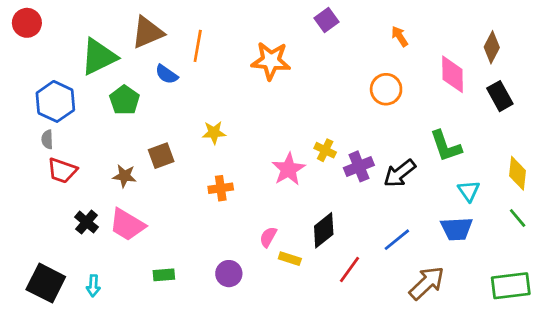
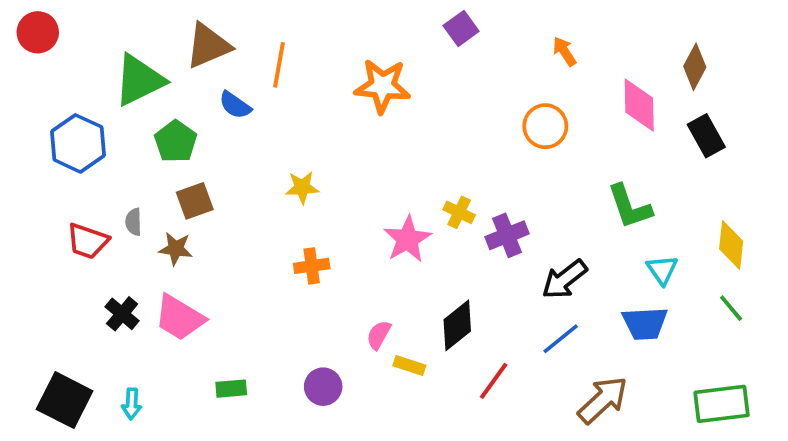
gray semicircle: (47, 139) -> (134, 222), moved
brown square: (161, 156) -> (195, 201), moved
black arrow: (400, 173) -> (564, 279), moved

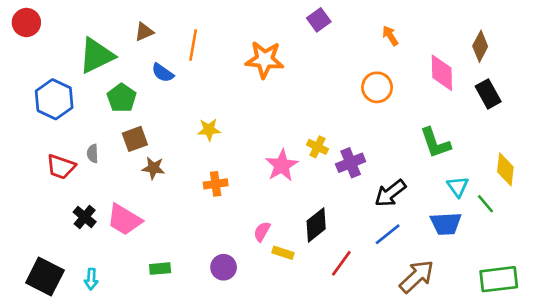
brown triangle: (208, 46) -> (144, 32), size x0.6
brown star: (176, 249) -> (153, 168), moved
green line: (731, 308) -> (486, 204), moved

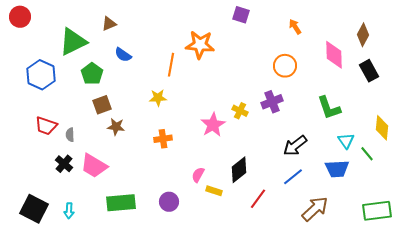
purple square: (319, 20) -> (241, 15), turned -36
orange line: (193, 45) -> (171, 65), moved
gray semicircle: (93, 153) -> (70, 135), moved
purple cross: (351, 163) -> (272, 102), moved
green rectangle: (160, 269) -> (121, 203), size x1.8

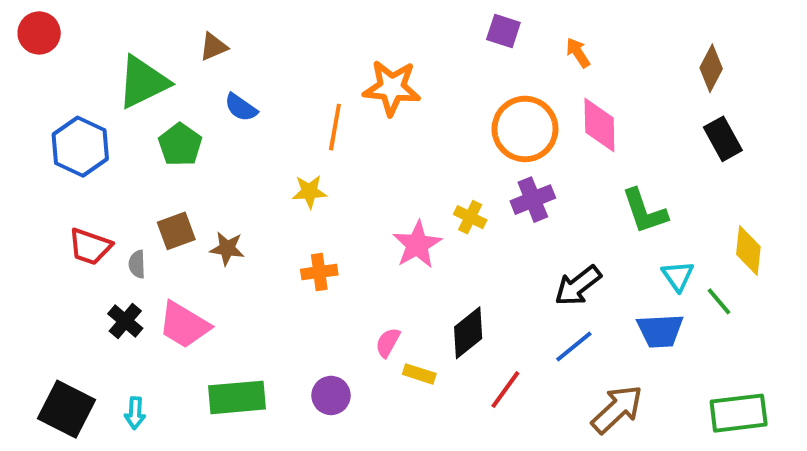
purple square: (241, 15) -> (503, 31), moved
pink diamond: (334, 55) -> (599, 125), moved
orange circle: (285, 66) -> (525, 129), moved, size x1.4
brown square: (102, 105) -> (176, 231), moved

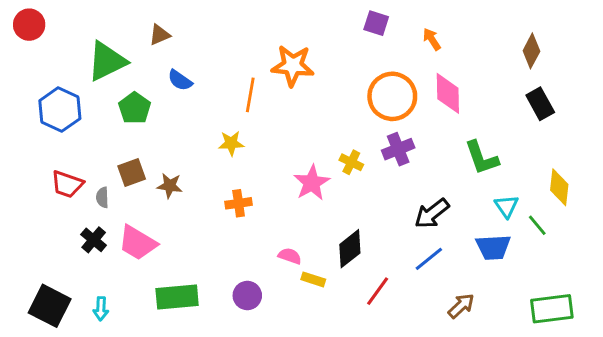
pink semicircle: (388, 343) -> (290, 256), turned 80
brown arrow: (617, 409) -> (461, 306), size x0.7

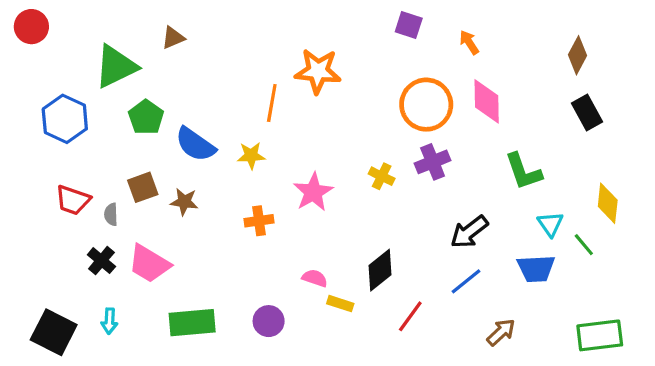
blue semicircle: (180, 80) -> (195, 144), moved, size x1.5
pink star: (312, 183) -> (313, 192), moved
cyan arrow: (101, 309) -> (109, 321), moved

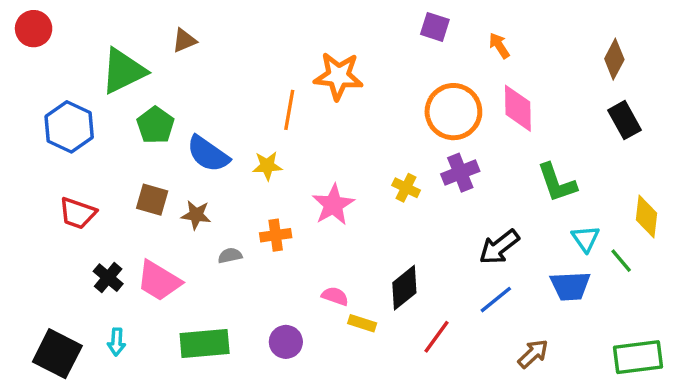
brown square: (143, 187) -> (152, 200), turned 36
gray semicircle: (111, 214) -> (230, 256), moved, turned 80

